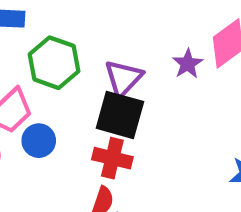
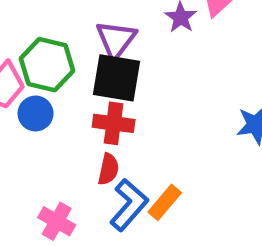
green hexagon: (54, 63) -> (47, 65), moved

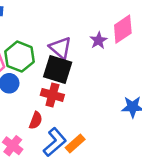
purple triangle: (116, 40) -> (60, 48), turned -35
red semicircle: (108, 169) -> (36, 120), moved

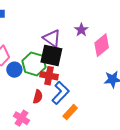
pink diamond: (123, 29) -> (102, 45), moved
green hexagon: (20, 57) -> (34, 64), moved
blue L-shape: (55, 142) -> (60, 93), moved

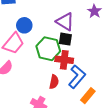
black square: (51, 55) -> (65, 39), size x0.6
blue circle: (14, 70) -> (24, 25), moved

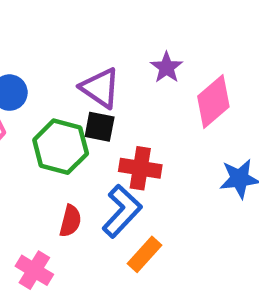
red cross: (64, 60) -> (140, 168), moved

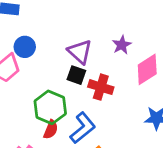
green hexagon: (61, 147) -> (50, 107), moved
red cross: (140, 168) -> (101, 87), moved

